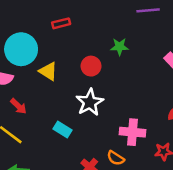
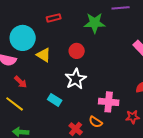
green star: (120, 47) -> (95, 23), moved, size x1.5

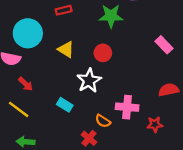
red circle: (77, 51) -> (103, 53), moved
yellow triangle: (44, 55) -> (66, 49), moved
orange semicircle: (96, 122) -> (103, 121), moved

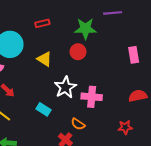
pink rectangle: (164, 45) -> (134, 55), turned 35
red circle: (103, 53) -> (78, 52), moved
pink cross: (127, 107) -> (92, 97), moved

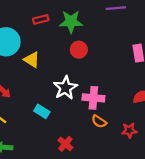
green star: (85, 29) -> (71, 22), moved
yellow triangle: (44, 59) -> (32, 60), moved
orange semicircle: (78, 124) -> (99, 121), moved

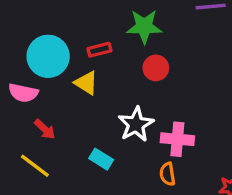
red rectangle: (41, 19) -> (99, 50), moved
orange semicircle: (99, 121) -> (167, 174), moved, turned 48

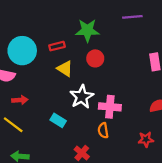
yellow triangle: (86, 83) -> (65, 69), moved
red arrow: (45, 129) -> (20, 100), turned -48

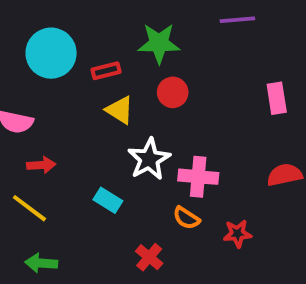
cyan circle: (22, 51) -> (51, 53), moved
orange semicircle: (103, 130) -> (186, 218), turned -48
red star: (146, 139) -> (237, 234), moved

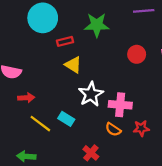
cyan circle: (51, 53) -> (43, 18), moved
red circle: (173, 92) -> (137, 54), moved
yellow line: (29, 208) -> (40, 124), moved
red star: (237, 234) -> (141, 128), moved

